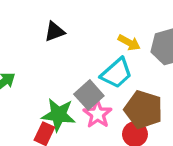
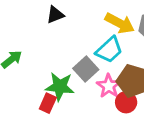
yellow arrow: (129, 43) -> (120, 23), size x1.5
pink star: (97, 114) -> (109, 86), moved

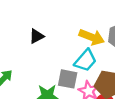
gray square: (86, 69) -> (68, 79), turned -30

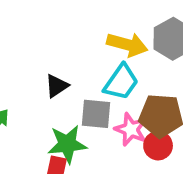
black triangle: (37, 36) -> (57, 86), moved

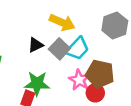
yellow arrow: (127, 45) -> (62, 22), moved
gray square: (96, 114) -> (59, 49), moved, turned 30

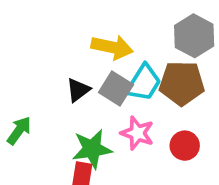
brown pentagon: (100, 74) -> (182, 83), moved
pink star: (79, 80) -> (137, 133), moved

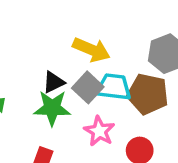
cyan trapezoid: (144, 83) -> (114, 87), turned -126
green star: (92, 149) -> (52, 108), moved

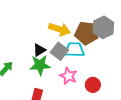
brown pentagon: (148, 94) -> (87, 33), moved

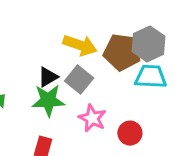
cyan trapezoid: (74, 50) -> (151, 77), moved

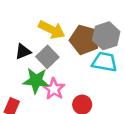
green star: (48, 100) -> (36, 81), moved

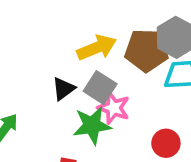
yellow arrow: (52, 30) -> (97, 48), turned -35
pink star: (54, 89) -> (114, 108), moved

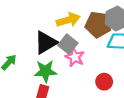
black triangle: (63, 89) -> (46, 43), size x1.6
green star: (92, 125) -> (45, 71), moved

